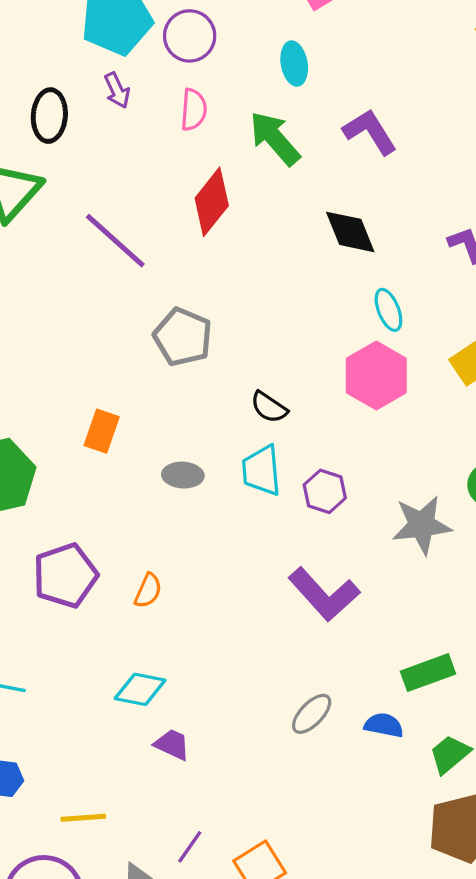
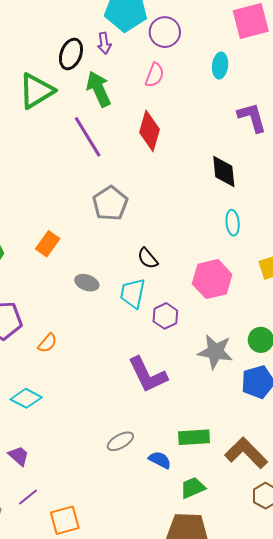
purple arrow: (117, 90) -> (104, 43), moved
green arrow: (275, 138) -> (99, 89), moved
red diamond: (212, 202) -> (149, 131), turned -39
pink hexagon: (376, 375) -> (212, 279), moved
purple trapezoid: (172, 744) -> (19, 456), moved

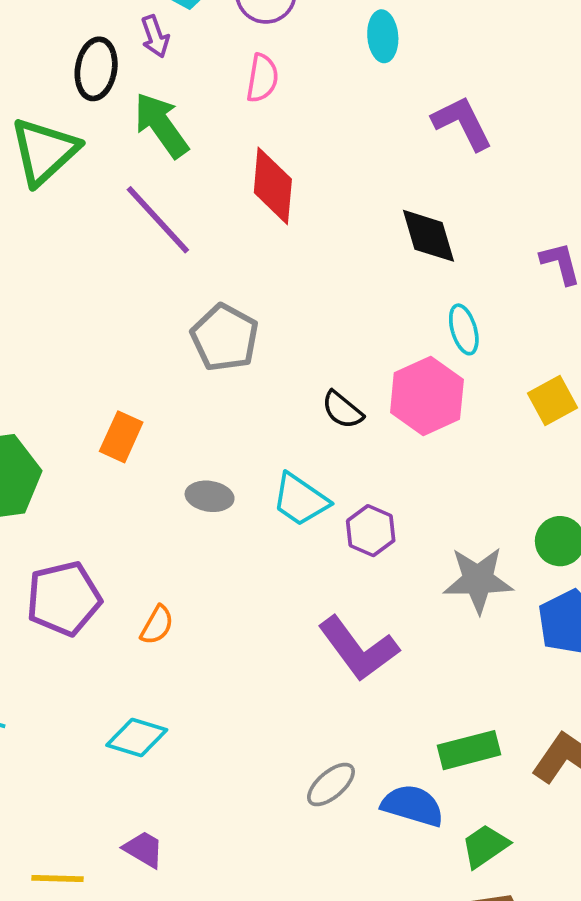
black semicircle: (148, 258) -> (342, 410), moved
pink hexagon: (212, 279) -> (427, 396), moved
cyan trapezoid: (133, 293) -> (300, 500), turned -56
blue semicircle: (160, 460) -> (413, 806), size x1.4

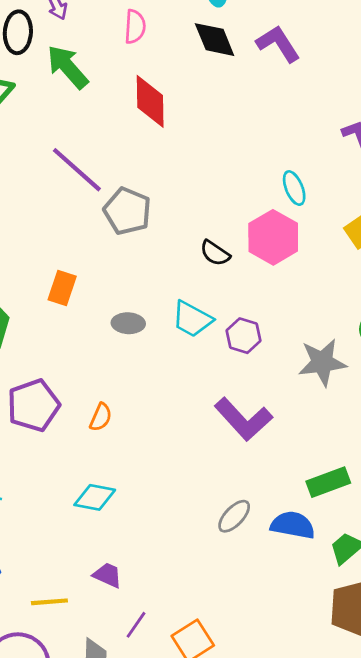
purple line: (158, 220) -> (77, 170), moved
black diamond: (429, 236) -> (215, 40), moved

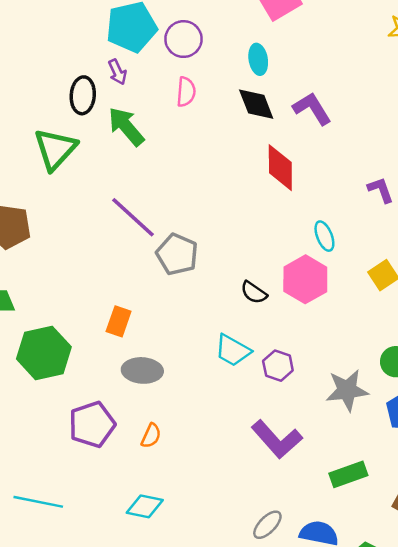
red diamond: (150, 101) -> (280, 168), moved
gray ellipse: (128, 323) -> (142, 370), moved, size x1.4
green rectangle: (328, 482) -> (348, 474), moved

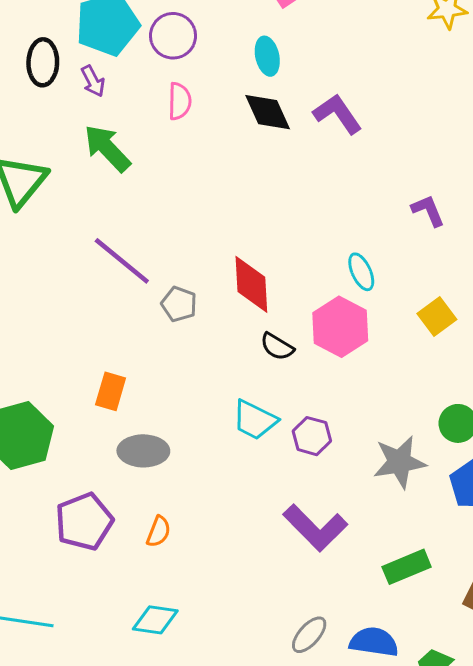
black ellipse: (83, 95) -> (43, 62), moved
red diamond: (280, 168) -> (251, 284), moved
gray pentagon: (177, 254) -> (179, 304), size x0.7

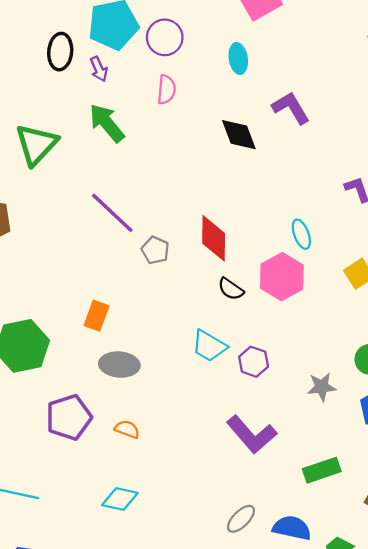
black diamond: (268, 112) -> (239, 135), moved
gray star: (399, 462) -> (322, 387), size x0.7
orange semicircle: (159, 532) -> (127, 429), turned -95

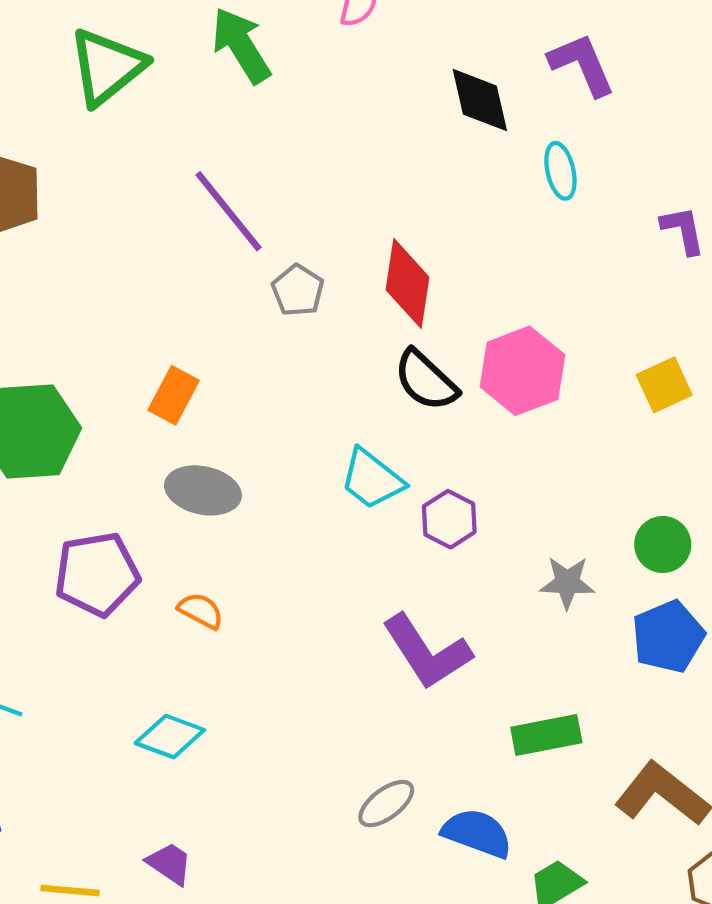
cyan ellipse: (301, 234) -> (560, 171), moved
black semicircle: (231, 289) -> (426, 380), size x1.4

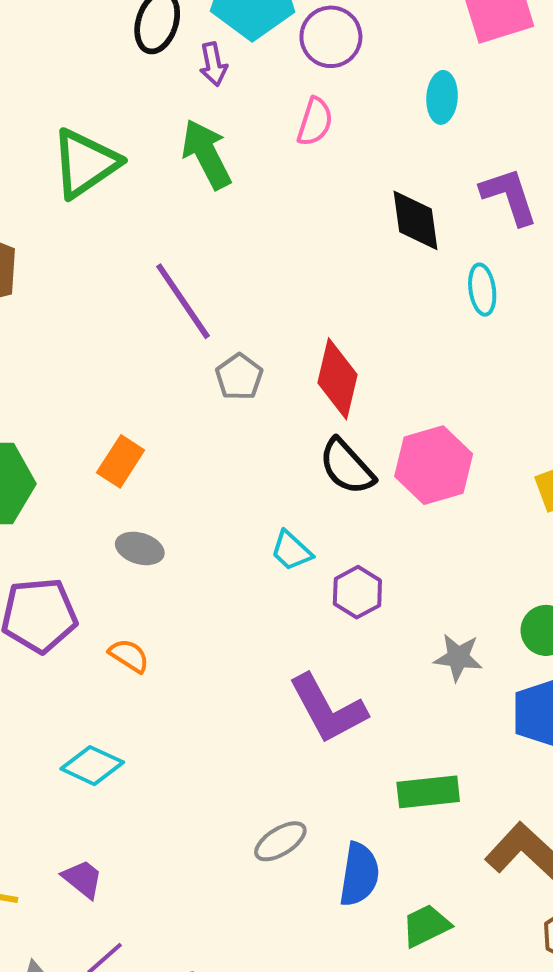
cyan trapezoid: (372, 479) -> (291, 551), size x0.7
gray ellipse: (203, 490) -> (140, 548), size x0.7
blue semicircle: (477, 833) -> (359, 874), turned 74

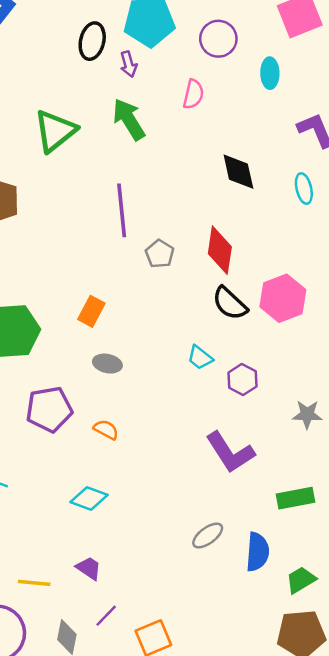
purple circle: (331, 37) -> (218, 39), moved
black diamond: (416, 220) -> (238, 172), moved
purple line: (183, 301) -> (122, 210), turned 33

